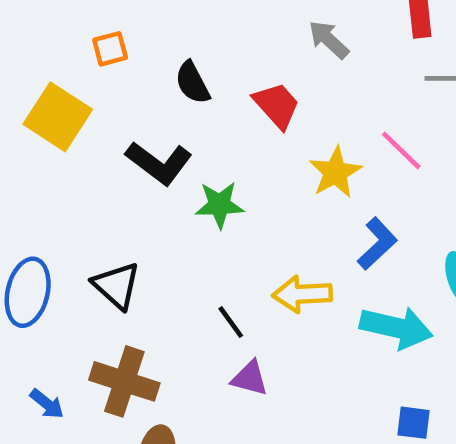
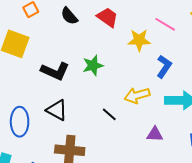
black L-shape: (159, 163) -> (55, 71), moved
yellow star: (335, 172) -> (139, 40), turned -30
purple triangle: (250, 378) -> (155, 134), moved

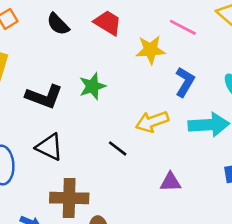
purple triangle: (155, 134) -> (170, 182), moved

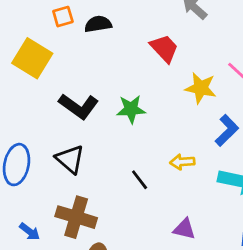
black semicircle: (58, 24) -> (98, 24), moved, turned 110
yellow arrow: (152, 122) -> (182, 162), size x0.7

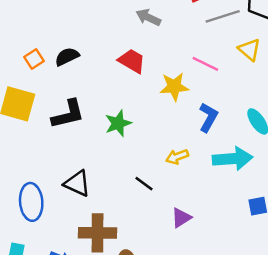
black L-shape: (79, 106) -> (68, 114), moved, turned -33
purple triangle: (184, 229) -> (181, 218), moved, turned -30

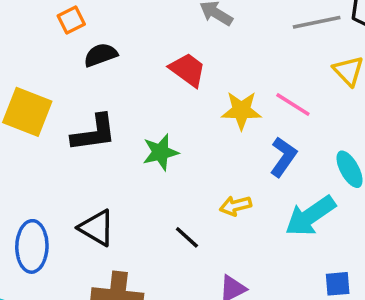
orange square: (34, 59) -> (71, 20), moved
pink line: (205, 64) -> (293, 105), moved
cyan arrow: (233, 159) -> (310, 216), turned 144

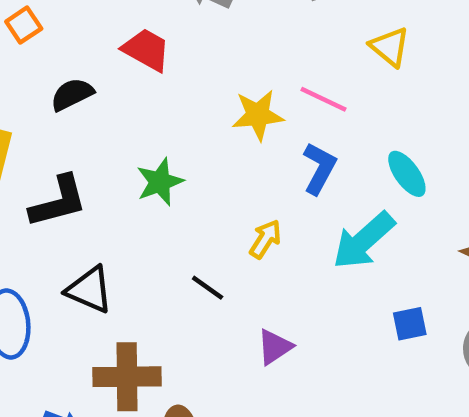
black semicircle: (101, 55) -> (72, 94), moved
red trapezoid: (188, 70) -> (146, 50), moved
black L-shape: (94, 133) -> (58, 202), moved
yellow arrow: (236, 206) -> (265, 239), turned 144

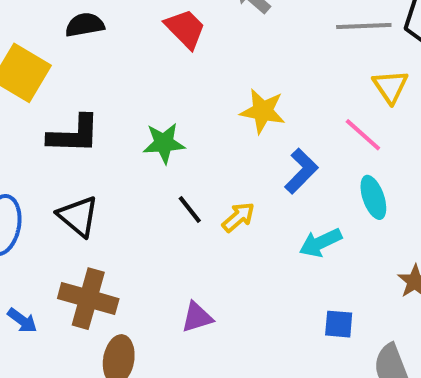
black semicircle: (72, 94) -> (85, 25), moved
pink line: (323, 99) -> (363, 135), moved
cyan arrow: (364, 241) -> (321, 243), size x0.7
black line: (208, 288) -> (190, 209), moved
purple triangle: (275, 347) -> (197, 317), moved

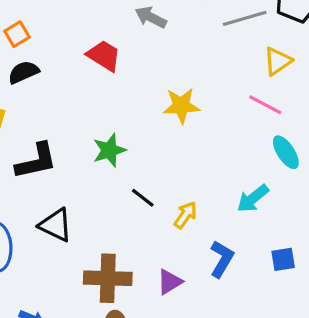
yellow triangle: (390, 86) -> (278, 61), turned 44
blue L-shape: (301, 171) -> (222, 259), moved
yellow arrow: (238, 217) -> (185, 215), moved
brown cross: (88, 299) -> (108, 278), moved

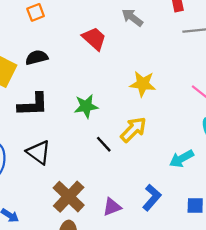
black semicircle: (23, 72) -> (37, 57), moved
yellow arrow: (185, 215) -> (133, 130), moved, size x1.4
brown cross: (108, 278) -> (69, 197), turned 32

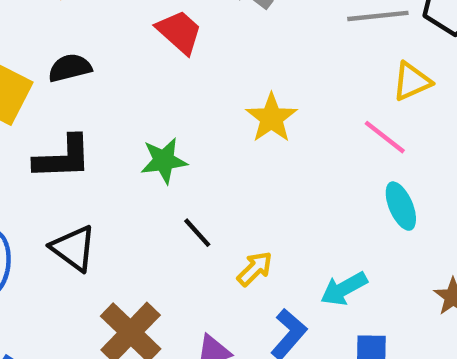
yellow star: (143, 84) -> (271, 118), turned 30
yellow arrow: (133, 130) -> (255, 269), moved, size x0.7
cyan arrow: (182, 159) -> (344, 289), moved

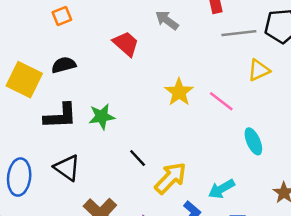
pink line: (385, 137) -> (221, 101), moved
green star: (164, 161) -> (102, 117), moved
yellow arrow: (255, 269) -> (171, 178), size x1.6

